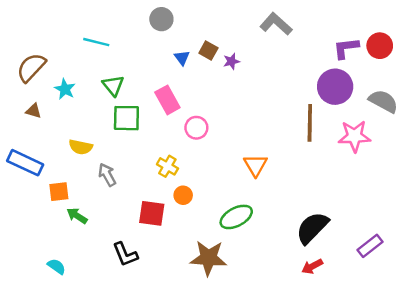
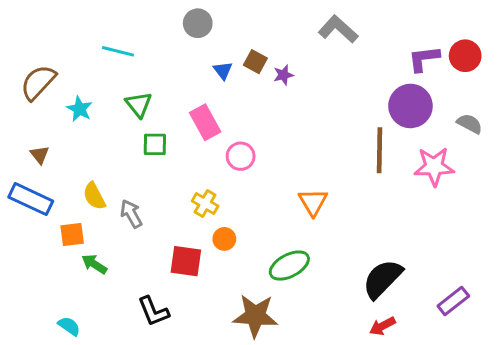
gray semicircle: (383, 101) -> (470, 124), size x0.7
brown triangle: (34, 111) -> (40, 155), moved, turned 35
green square: (126, 118) -> (155, 144), size x0.7
yellow semicircle: (81, 147) -> (94, 196), moved, turned 50

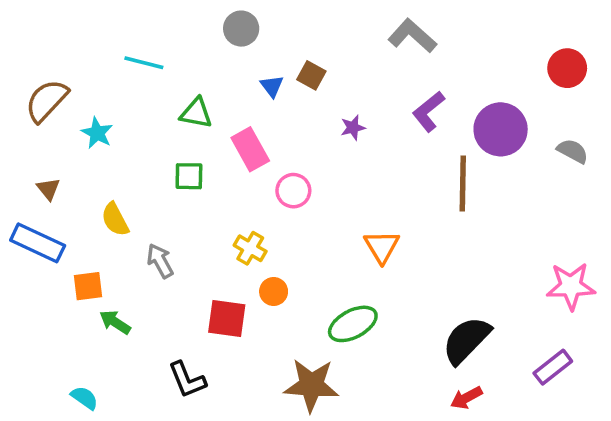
purple L-shape: (424, 59) -> (428, 111), moved, turned -32
purple star: (283, 75) -> (353, 128), moved
green triangle: (139, 104) -> (196, 113), moved, turned -40
pink star: (434, 167) -> (571, 286), moved
yellow semicircle: (94, 196) -> (115, 219), moved

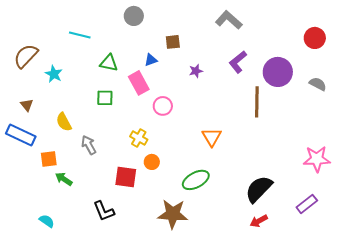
brown square: (311, 75) -> (173, 42), turned -35
blue triangle: (272, 86) -> (151, 60), moved, turned 48

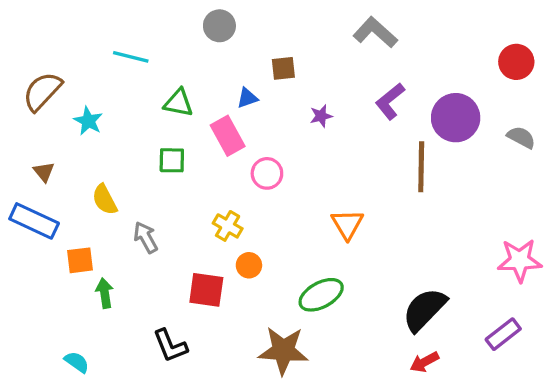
green arrow: (64, 179) -> (105, 293), turned 48

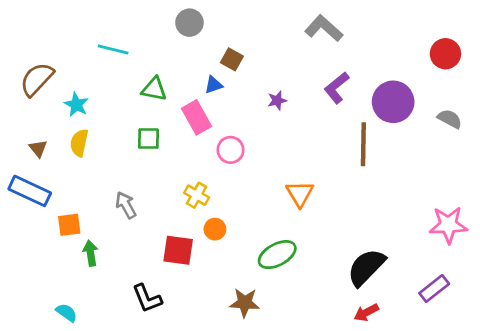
brown square: (283, 68) -> (232, 59), moved, turned 35
yellow semicircle: (105, 200) -> (79, 143), moved, turned 40
brown star: (283, 351) -> (245, 303), size x0.7

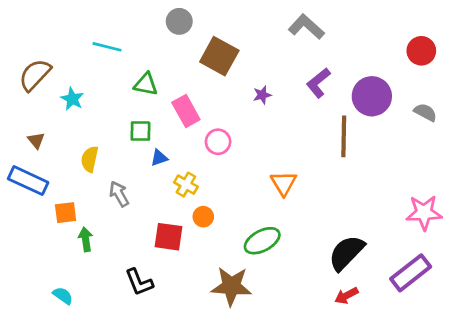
brown square: (232, 59) -> (219, 56), size x1.8
blue triangle: (214, 85) -> (159, 158), moved
yellow semicircle: (79, 143) -> (90, 159), moved
purple rectangle: (434, 288) -> (411, 273), size x1.4
brown star: (245, 303) -> (231, 286), size x1.4

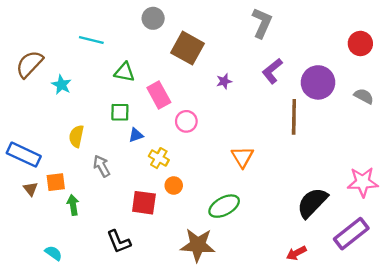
gray L-shape: (306, 27) -> (262, 23), turned 72
brown triangle: (36, 140) -> (31, 189), moved
black semicircle: (346, 253) -> (312, 203), moved

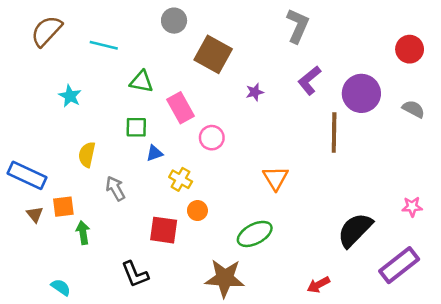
brown semicircle: (29, 64) -> (46, 31), moved
pink star: (363, 182) -> (412, 207), size x0.6
red arrow: (296, 253) -> (318, 285), moved

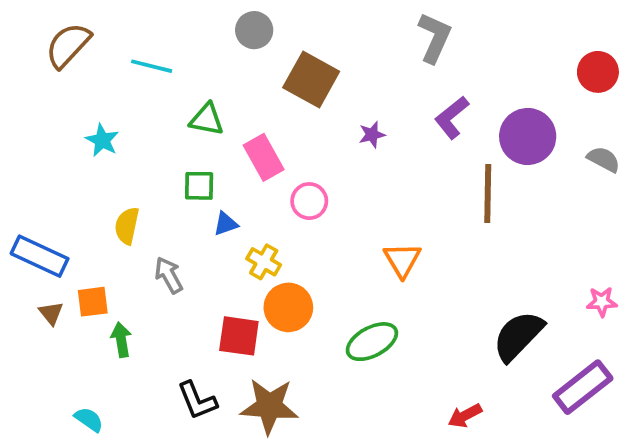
orange circle: (197, 211) -> (288, 307), size x1.6
brown star: (225, 278) -> (269, 406), moved

